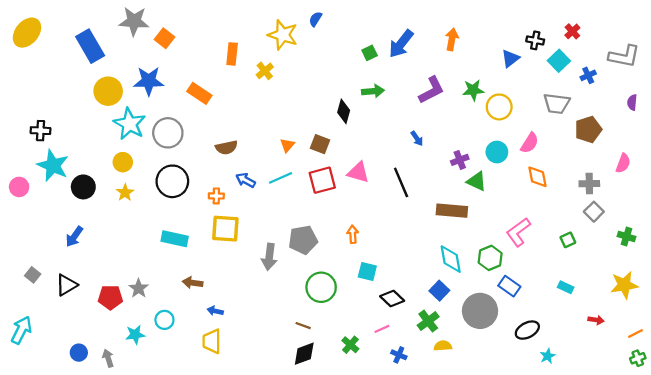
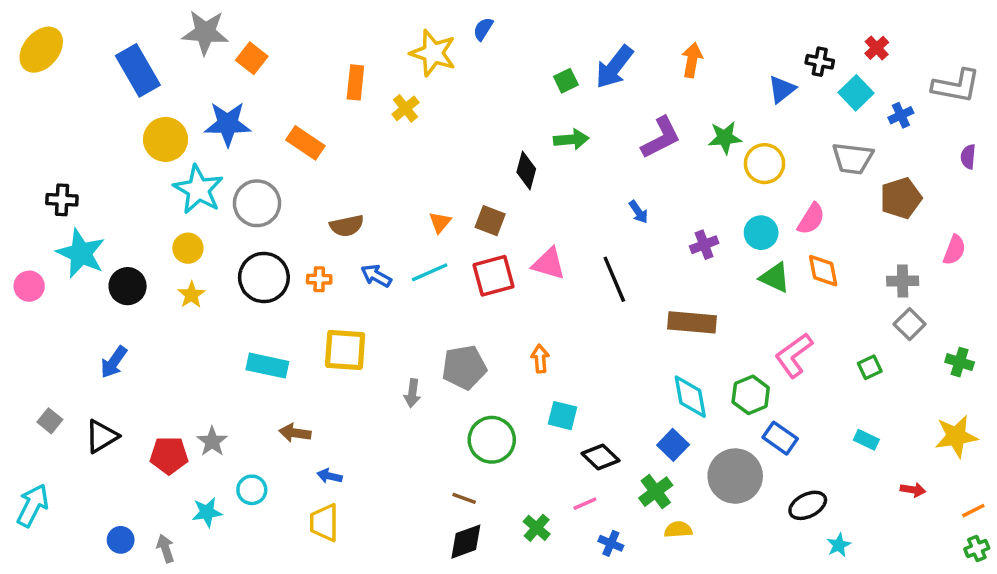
green triangle: (477, 181) -> (775, 278), moved
orange cross: (216, 196) -> (319, 279), moved
gray arrow: (269, 257) -> (412, 393), size x0.7

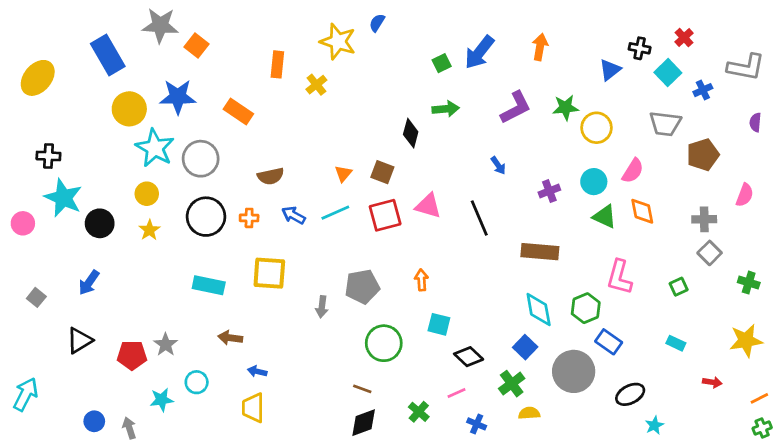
yellow ellipse: (41, 50) -> (38, 78), moved
pink L-shape: (794, 355) -> (619, 277), turned -39
gray square: (50, 421) -> (36, 297), moved

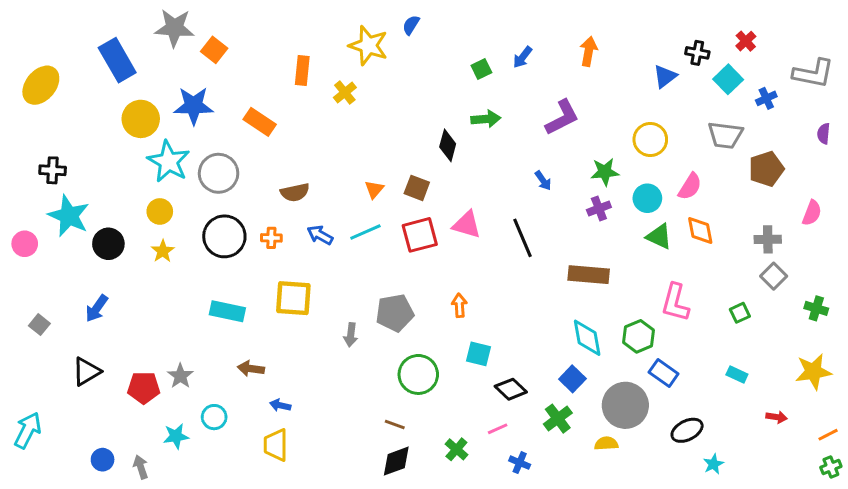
blue arrow: (479, 52) -> (523, 57), size x0.6
green star: (566, 108) -> (605, 172), moved
yellow semicircle: (529, 413) -> (606, 443), moved

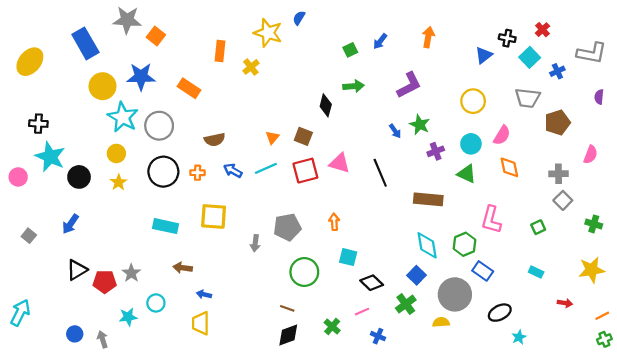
green star: (605, 172) -> (420, 125), moved, turned 30
green triangle: (659, 236) -> (467, 174), moved
black triangle: (86, 372) -> (77, 270), moved

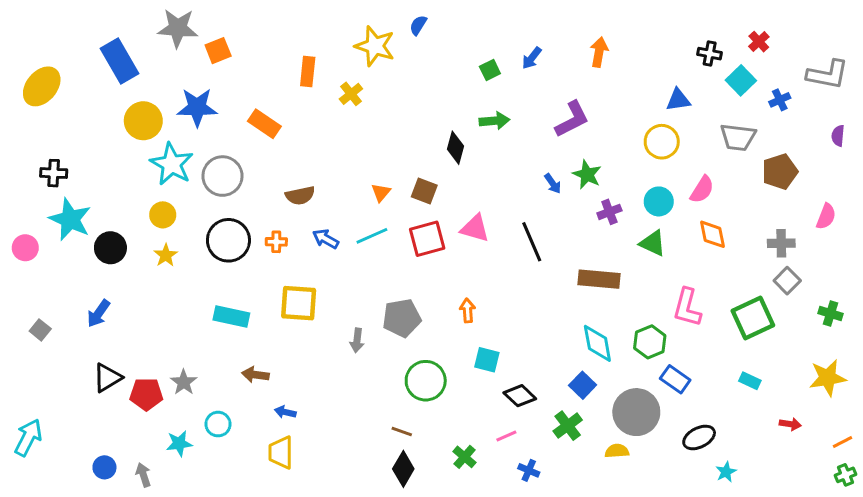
orange square: (156, 36) -> (218, 51), turned 30
blue triangle: (484, 55) -> (678, 100), moved, turned 30
green square: (538, 227) -> (753, 318), size x2.0
black diamond: (288, 335) -> (403, 469), turned -40

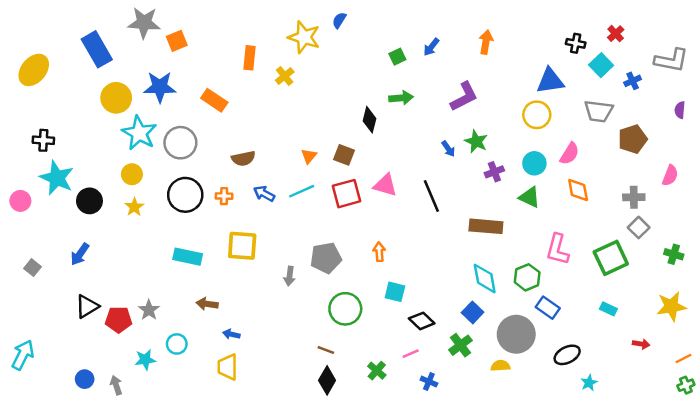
blue triangle: (678, 100) -> (550, 81), size x1.4

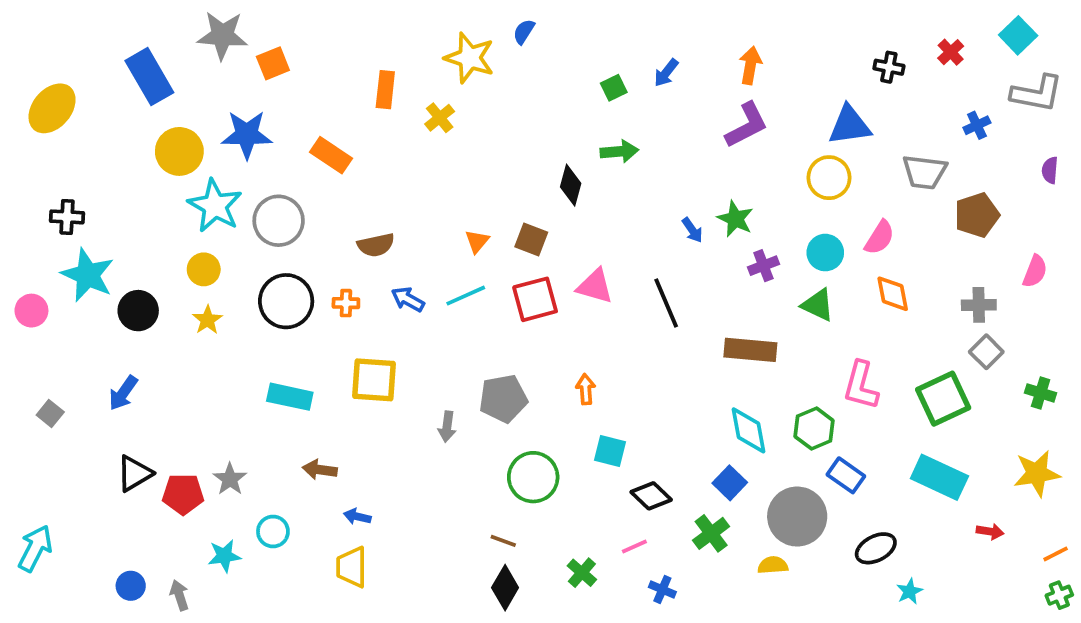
cyan square: (601, 65) -> (1018, 35), moved
purple L-shape: (464, 97) -> (747, 125), moved
cyan rectangle: (608, 309) -> (939, 477), size x2.0

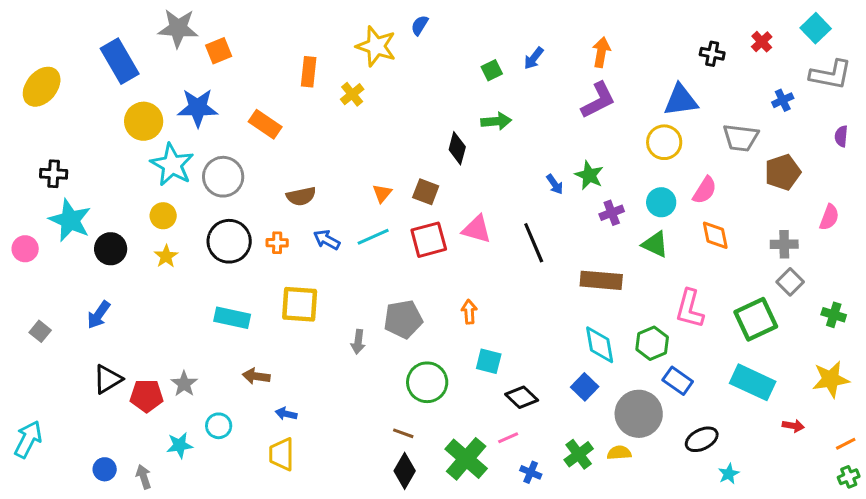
green cross: (711, 533) -> (579, 454), moved
green cross: (582, 573) -> (466, 459), size x1.8

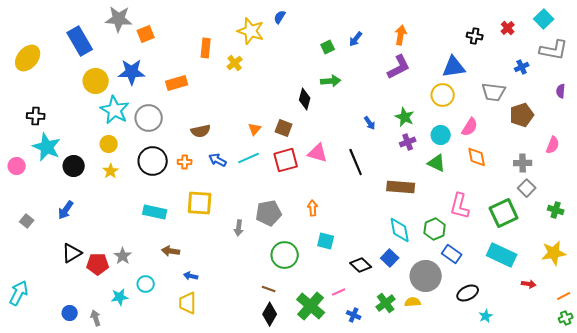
orange rectangle: (265, 124) -> (177, 83), turned -50
green star: (589, 175) -> (405, 117), moved
black diamond: (522, 397) -> (361, 265), moved

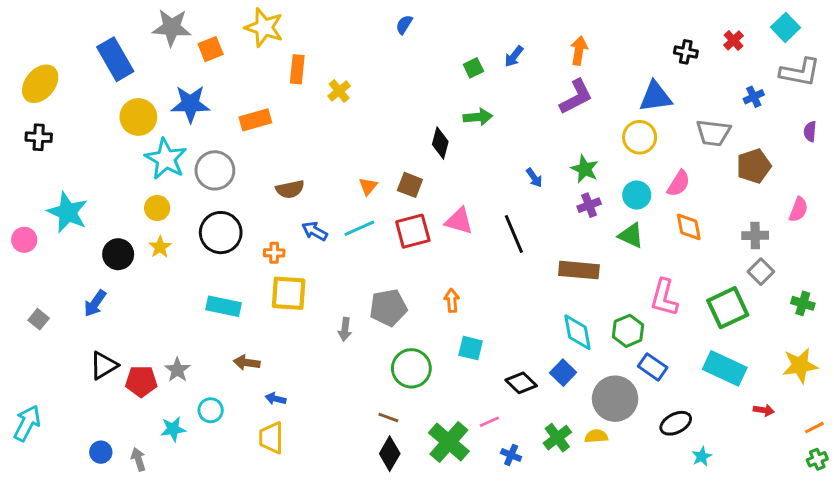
yellow star: (251, 31) -> (264, 27), moved
black cross: (36, 116) -> (39, 137), moved
orange cross: (185, 162) -> (274, 253), moved
black circle: (74, 166) -> (118, 254), moved

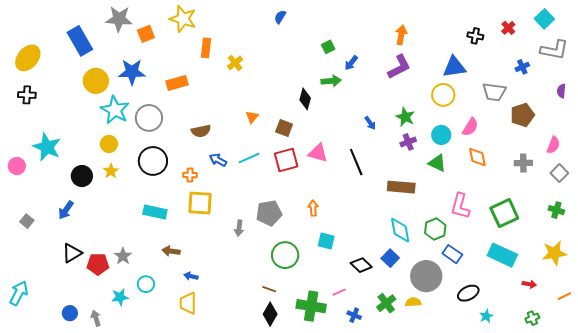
blue arrow: (514, 56) -> (351, 63), moved
orange triangle: (368, 186) -> (252, 117), moved
gray square: (761, 272) -> (559, 173), moved
green cross: (449, 442) -> (311, 306), turned -32
green cross: (817, 459) -> (532, 318), moved

